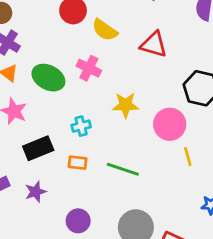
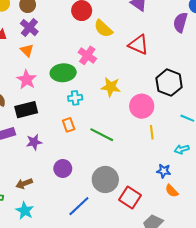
green ellipse: (48, 78) -> (63, 73), moved, turned -40
black rectangle: (38, 148) -> (26, 110), moved
orange rectangle: (78, 163) -> (69, 125), turned 56

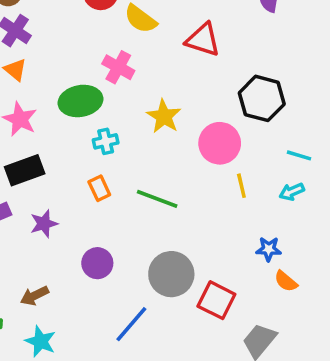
yellow star: (111, 87) -> (164, 116), turned 30
cyan arrow: (182, 149) -> (292, 192), moved

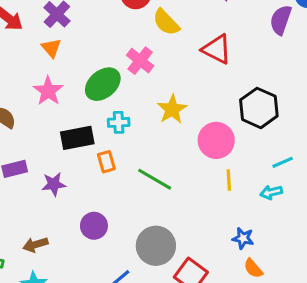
green ellipse: (80, 101) -> (103, 84), turned -39
cyan line: (299, 155) -> (283, 162), turned -50
black rectangle: (25, 170) -> (77, 138), moved

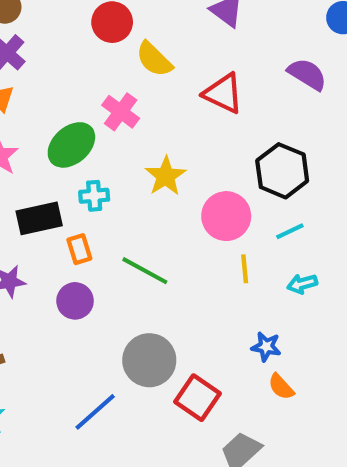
purple semicircle: (281, 20) -> (307, 74), moved, turned 104
cyan line: (283, 162) -> (290, 231), moved
purple circle: (94, 226) -> (75, 301), moved

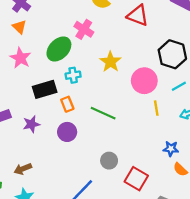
gray circle: (149, 360) -> (109, 161), size x0.6

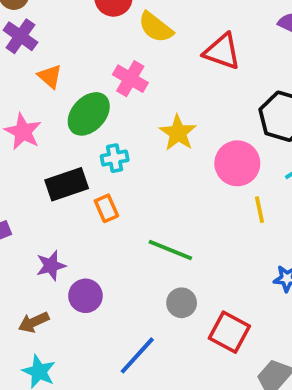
orange triangle: (19, 27) -> (50, 76), moved
green line: (103, 113) -> (170, 250), moved
purple star: (31, 124) -> (51, 266), moved
purple circle: (67, 132) -> (85, 296), moved

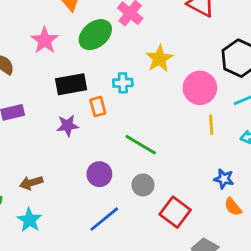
cyan cross: (115, 158) -> (123, 83), moved
purple star: (51, 266) -> (68, 126), moved
purple circle: (85, 296) -> (99, 174), moved

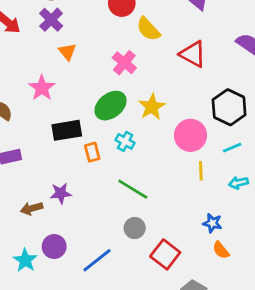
green ellipse: (95, 35) -> (111, 106), moved
cyan cross: (123, 83) -> (125, 141), moved, turned 30
purple star: (68, 126) -> (61, 193), moved
purple circle: (99, 174) -> (54, 247), moved
brown arrow: (31, 183) -> (32, 208), moved

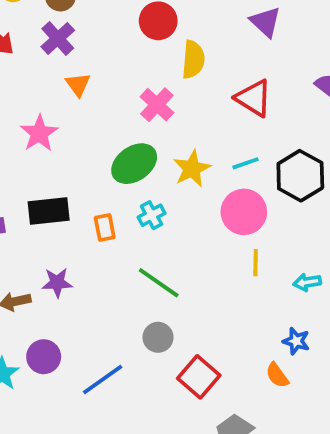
yellow semicircle: (148, 29) -> (193, 59), turned -136
black rectangle: (67, 130) -> (49, 211), moved
cyan cross: (125, 141) -> (152, 215), turned 30
cyan line: (232, 148) -> (246, 163), moved
blue star: (212, 223) -> (296, 341), moved

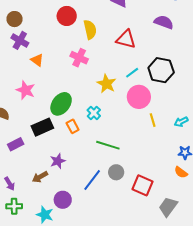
green ellipse: (134, 164) -> (61, 104), moved
blue line: (103, 380) -> (92, 180), moved

